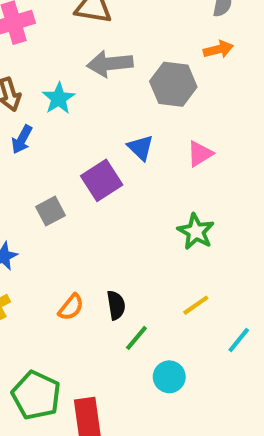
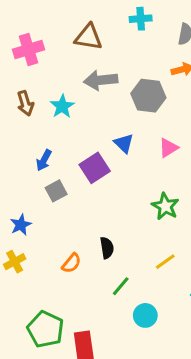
blue arrow: (22, 139) -> (44, 160), moved
black semicircle: (116, 305) -> (107, 248), moved

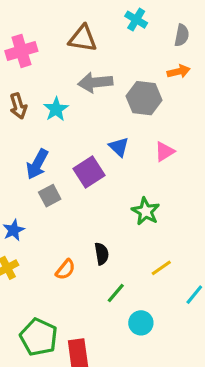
cyan cross: (141, 19) -> (136, 20), turned 35
blue arrow: (44, 160) -> (37, 164), size x1.4
green star: (165, 206) -> (146, 211), moved

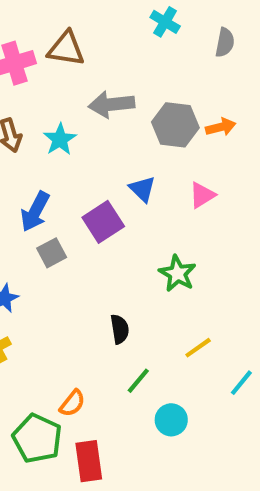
brown triangle: (83, 38) -> (66, 49), moved
orange arrow: (179, 71) -> (221, 127), moved
orange semicircle: (65, 269) -> (72, 403), moved

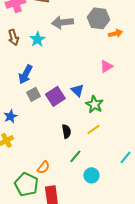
gray hexagon: (175, 125) -> (98, 18), moved
blue triangle: (142, 189) -> (77, 90), moved
purple square: (103, 222) -> (55, 96), moved
yellow line: (198, 348) -> (93, 129), moved

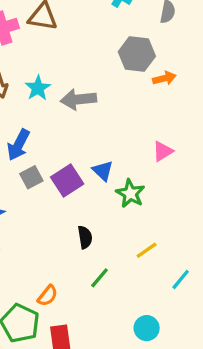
gray arrow: (62, 22) -> (78, 99), moved
pink triangle: (106, 66) -> (163, 151), moved
yellow line: (93, 129) -> (147, 250), moved
cyan circle: (91, 175) -> (147, 328), moved

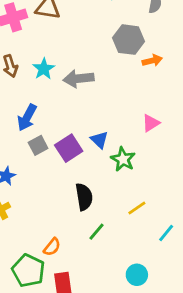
black semicircle: (85, 237) -> (84, 197), size x1.4

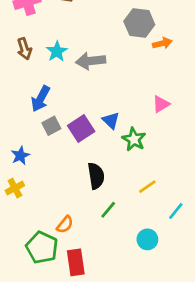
cyan circle: (137, 275) -> (147, 239), moved

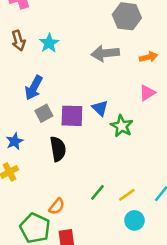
orange arrow: (162, 43) -> (149, 57), moved
gray arrow: (91, 61) -> (105, 53), moved
purple square: (81, 129) -> (72, 116), turned 35
black semicircle: (96, 176) -> (58, 149), moved
yellow line: (147, 187) -> (127, 195), moved

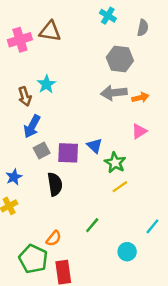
brown arrow: (18, 41) -> (25, 96), moved
gray arrow: (105, 53) -> (114, 93), moved
yellow line: (127, 195) -> (120, 187), moved

